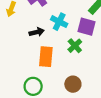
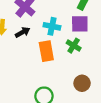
black arrow: (37, 32) -> (23, 32), moved
orange rectangle: (46, 57) -> (46, 51), moved

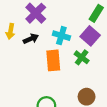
purple square: (80, 24) -> (90, 36), turned 36

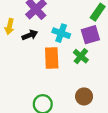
purple square: (90, 36) -> (90, 35), turned 30

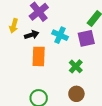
green cross: (81, 56) -> (76, 66), moved
orange rectangle: (52, 58) -> (39, 56), moved

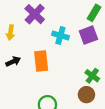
black arrow: (32, 35) -> (13, 61), moved
green cross: (76, 66) -> (92, 76), moved

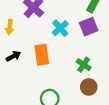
cyan cross: (60, 35) -> (60, 28), turned 35
green cross: (92, 76) -> (84, 65), moved

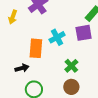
cyan cross: (60, 28) -> (57, 37), moved
black arrow: (13, 56) -> (22, 68), moved

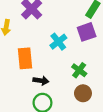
orange rectangle: (36, 48) -> (25, 58), moved
black arrow: (22, 68) -> (41, 81), moved, turned 32

